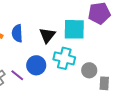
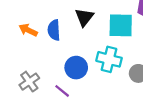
black triangle: (47, 35) -> (84, 17), moved
purple line: (17, 75) -> (62, 91), moved

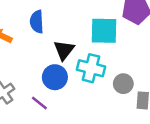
black triangle: (84, 17) -> (64, 50), moved
blue semicircle: (54, 30) -> (37, 22), moved

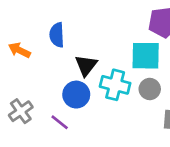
cyan square: (104, 31) -> (146, 56), moved
gray circle: (123, 84) -> (150, 89), moved

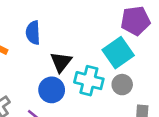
cyan square: (146, 56) -> (118, 53), turned -36

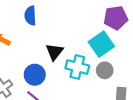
blue semicircle: (33, 33) -> (30, 16), moved
blue circle: (52, 90) -> (35, 75), moved

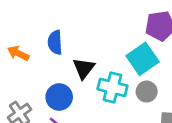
blue semicircle: (30, 16) -> (55, 42), moved

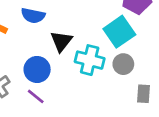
blue semicircle: (55, 42) -> (33, 16), turned -75

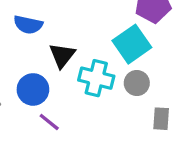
purple line: (36, 96) -> (49, 122), moved

